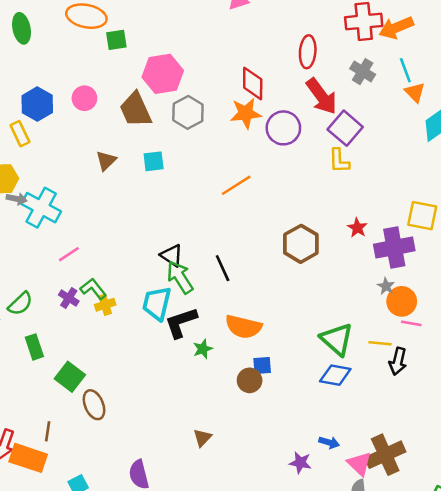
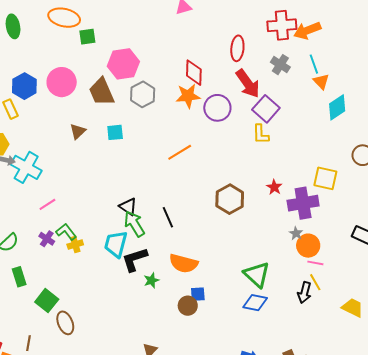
pink circle: (84, 98) -> (62, 82), size x1.5
yellow line: (380, 343) -> (315, 282), moved, turned 54

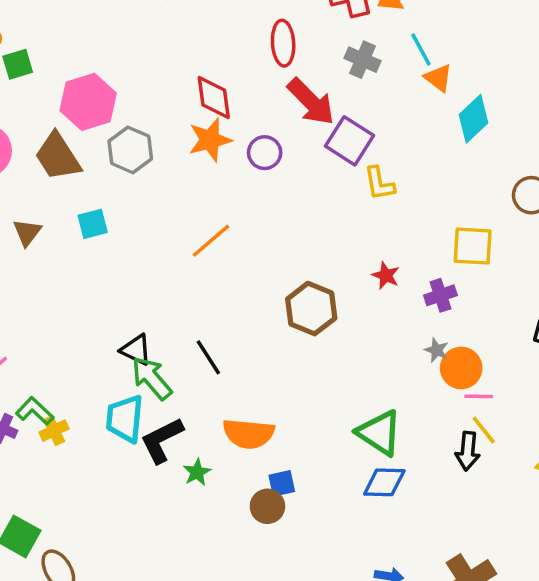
purple circle: (217, 108) -> (265, 153), size x0.7
yellow L-shape: (261, 134) -> (379, 183), moved
purple cross: (303, 203) -> (440, 295), size x0.6

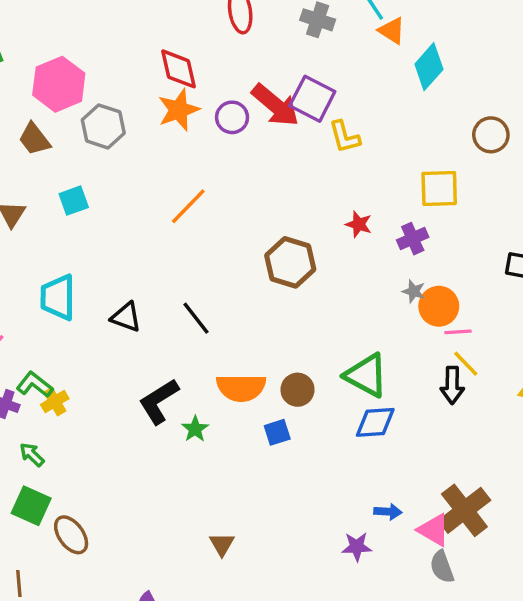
red arrow: (311, 102) -> (275, 105), moved
brown trapezoid: (58, 156) -> (34, 139), size x0.7
green arrow: (152, 378) -> (32, 455), moved, size x0.6
cyan trapezoid: (125, 419) -> (58, 297), moved
brown circle: (267, 506) -> (298, 390), moved

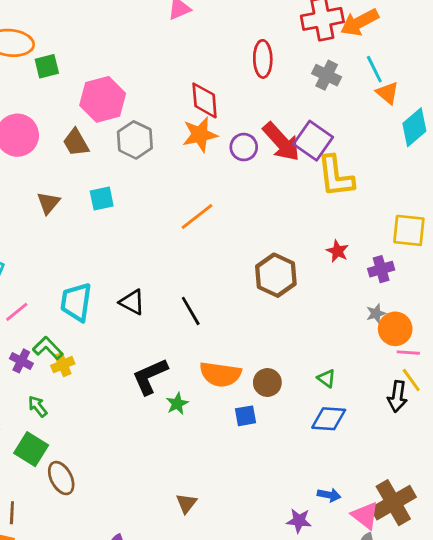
yellow L-shape: (344, 137) -> (336, 176), size x1.5
gray star: (414, 291) -> (376, 313), turned 30
cyan trapezoid: (58, 297) -> (76, 302), moved
green triangle: (366, 375) -> (326, 378), size x0.5

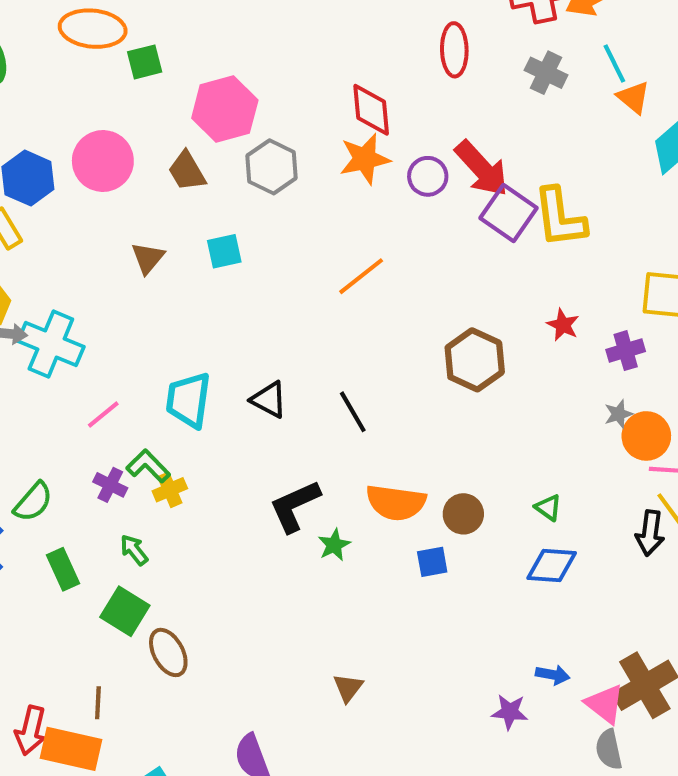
purple square: (313, 141) -> (508, 213), moved

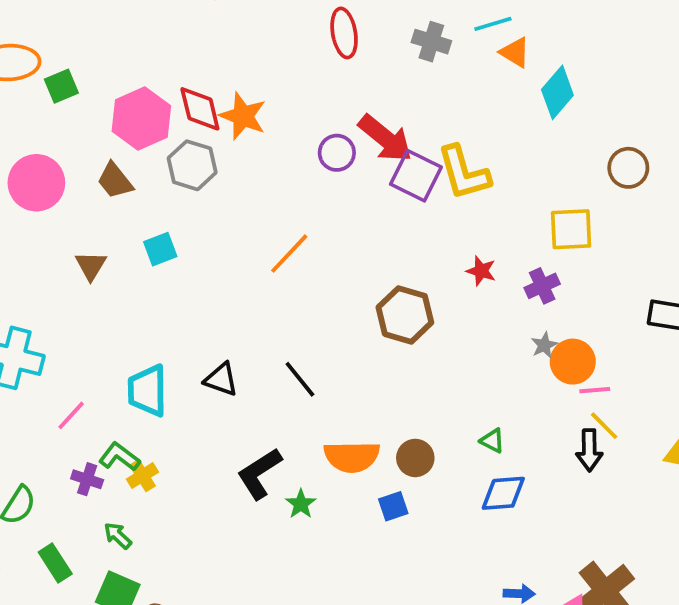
cyan line: (614, 64) -> (493, 24), turned -72
red diamond: (371, 110) -> (200, 109), moved
orange star: (365, 159) -> (243, 116), moved, turned -30

